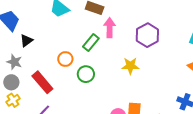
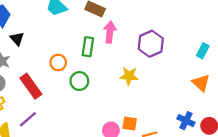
black triangle: (26, 41) -> (17, 39), turned -40
green rectangle: (91, 42) -> (88, 47), turned -36

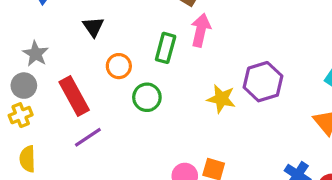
black triangle: (17, 39) -> (93, 27), moved
purple hexagon: (151, 44) -> (263, 82), moved
purple line: (28, 119) -> (88, 137), moved

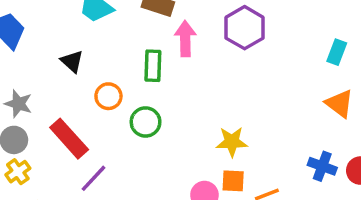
purple hexagon: (263, 82) -> (245, 28), moved
yellow star: (221, 99) -> (232, 142), moved

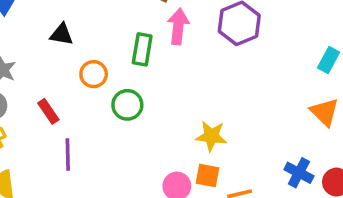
black triangle: (72, 61) -> (62, 34), turned -40
red rectangle: (69, 139) -> (48, 111), size x0.6
purple line: (94, 178) -> (68, 155), turned -52

